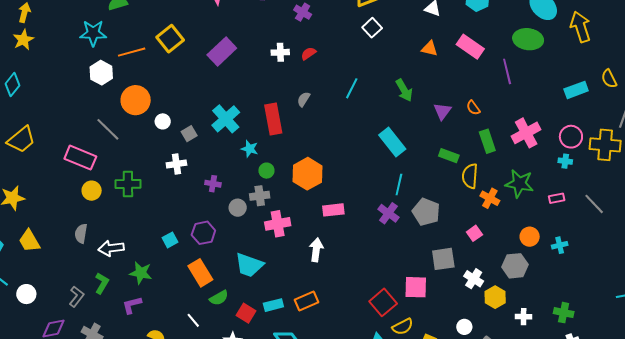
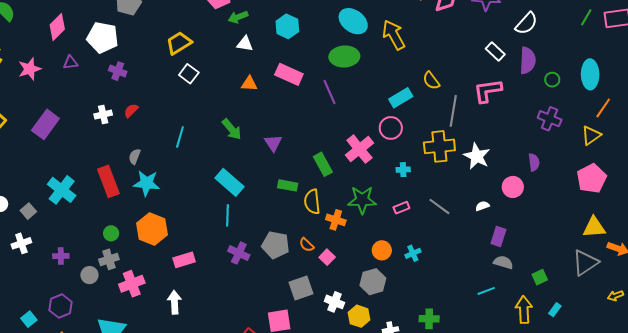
orange semicircle: (473, 108) -> (307, 245), moved
pink circle: (571, 137) -> (391, 128), moved
cyan star: (250, 149) -> (146, 183), moved, size x1.5
cyan line: (399, 184) -> (228, 215), moved

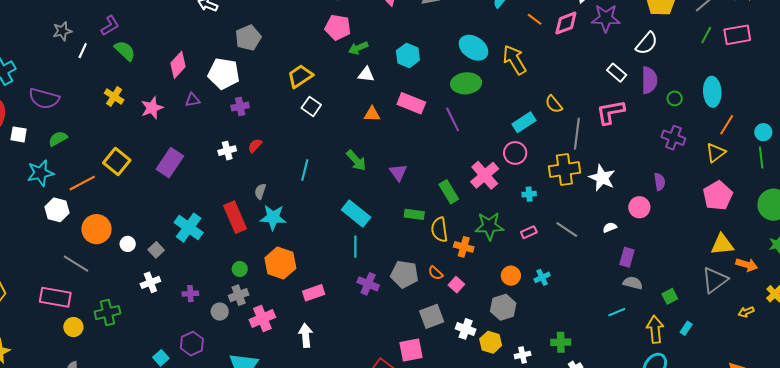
purple cross: (118, 71) -> (240, 107), turned -30

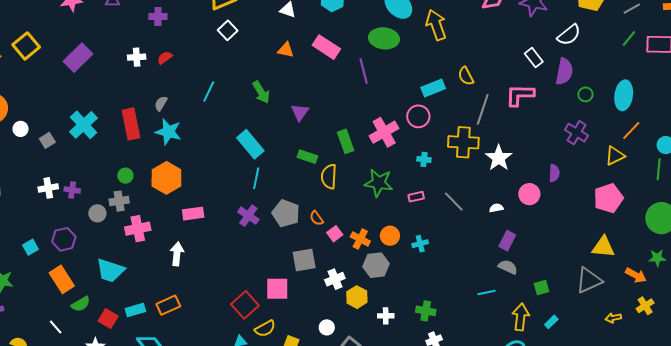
cyan line: (355, 247) -> (256, 178), moved
orange cross: (464, 247) -> (360, 239), moved
orange arrow: (747, 265) -> (636, 275), moved
white cross: (150, 282) -> (48, 188), moved
white cross: (466, 329) -> (335, 279), turned 36

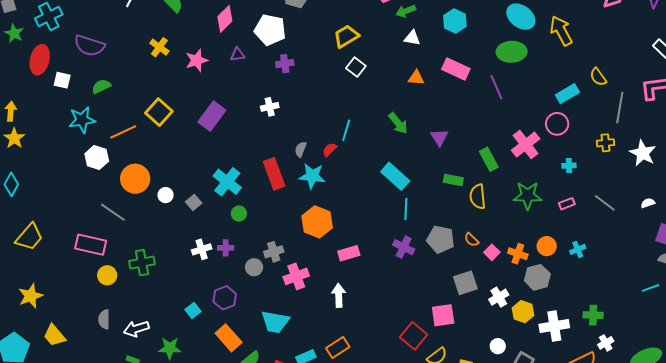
red semicircle: (165, 58) -> (330, 150), moved
yellow cross: (463, 142) -> (606, 143), size x0.6
green circle: (125, 176) -> (239, 214), moved
white cross: (386, 316) -> (554, 326), size x1.8

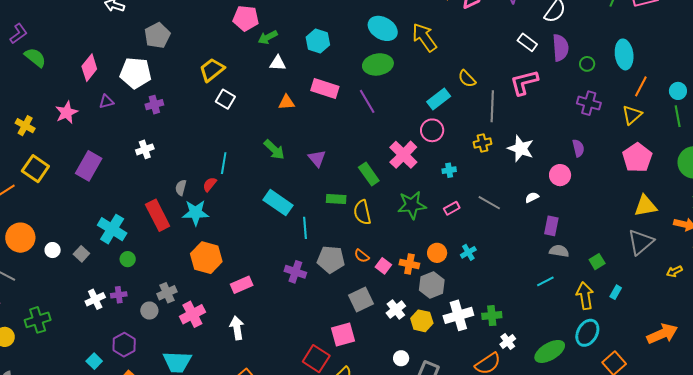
yellow cross: (159, 47) -> (25, 126), moved
cyan line: (406, 209) -> (305, 228), moved
white cross: (554, 326) -> (458, 315), moved

